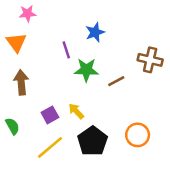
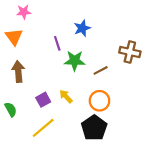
orange circle: (138, 135) -> (99, 101), moved
black pentagon: (93, 141) -> (94, 128), moved

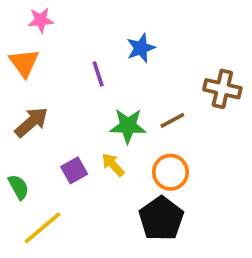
green star: (75, 61) -> (128, 126), moved
brown arrow: (18, 72) -> (31, 122), turned 54
yellow line: (43, 128) -> (43, 228), moved

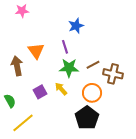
orange triangle: (24, 63) -> (36, 51), moved
purple line: (98, 74) -> (65, 47), moved
brown cross: (222, 89) -> (113, 74), moved
brown arrow: (31, 122) -> (17, 66), turned -60

